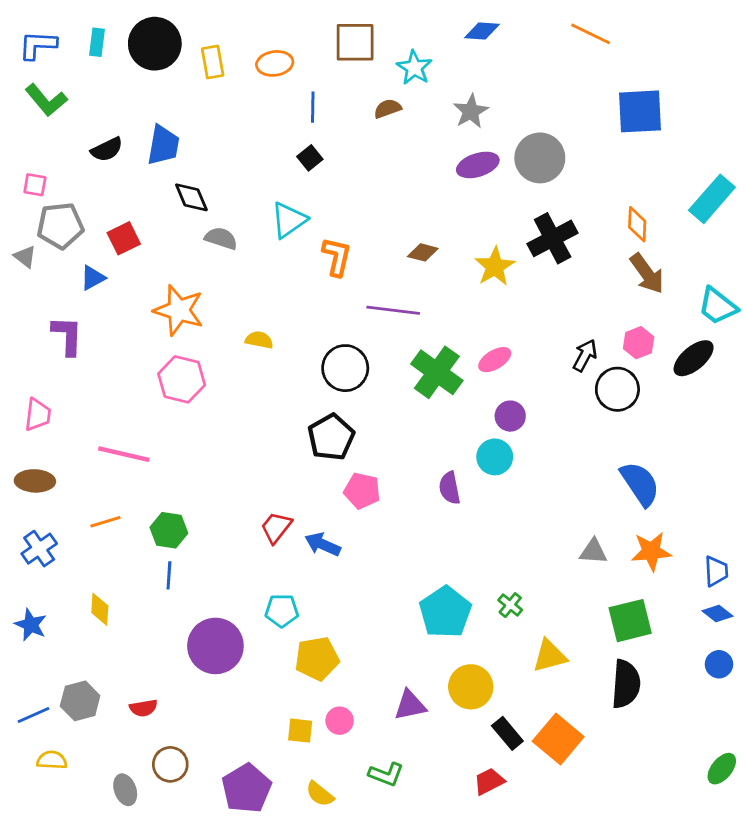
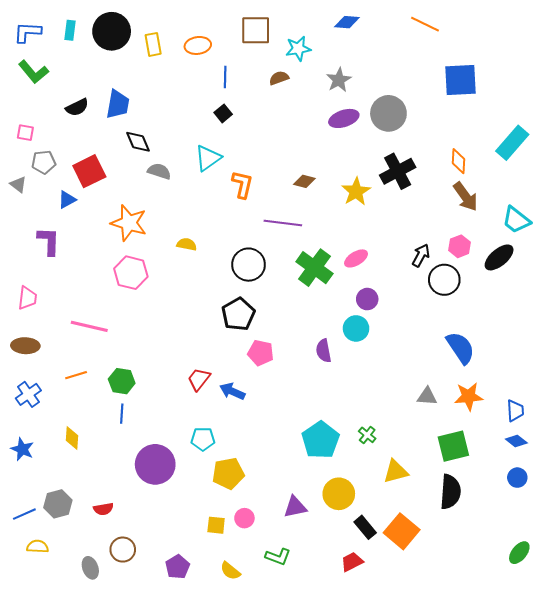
cyan star: (414, 68) -> (298, 49), turned 30
gray pentagon: (60, 226) -> (44, 162), size x0.7
red square: (124, 238) -> (89, 171), size x1.4
purple pentagon: (246, 788) -> (178, 567), size x0.7

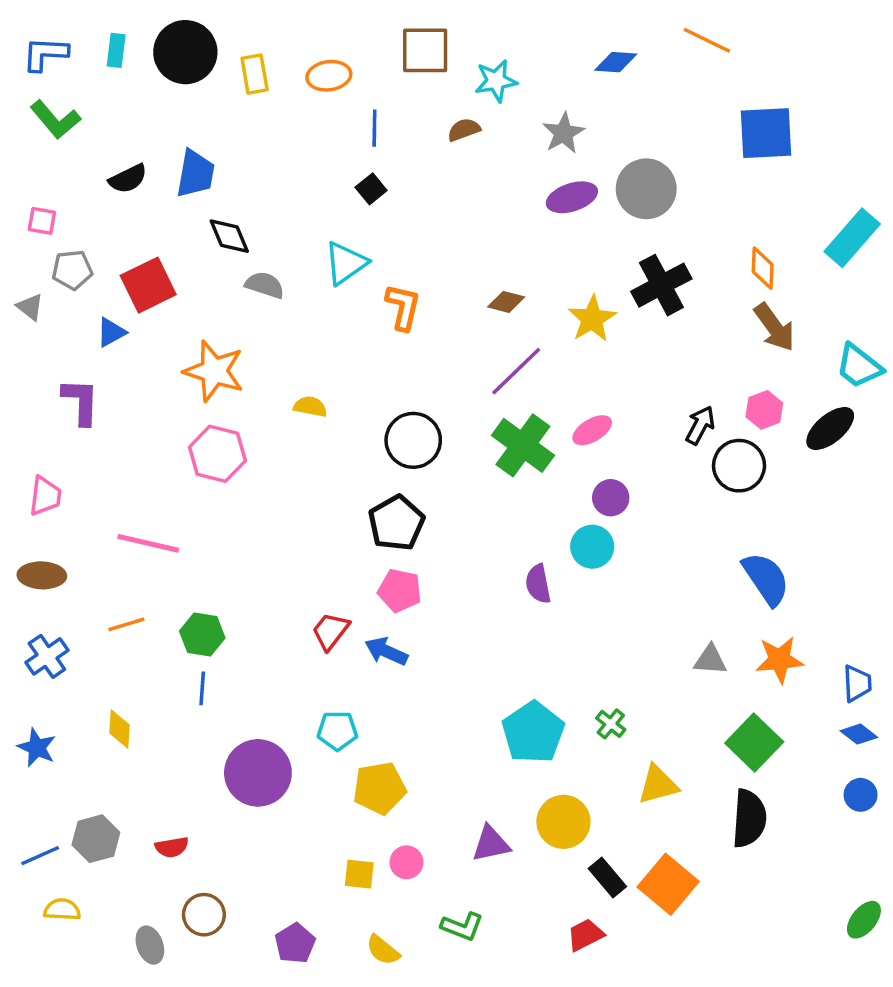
blue diamond: (347, 22) -> (616, 62), moved
purple line: (283, 223) -> (516, 371), moved, turned -51
pink pentagon: (261, 353) -> (400, 591), moved
green square: (453, 446) -> (754, 742), turned -32

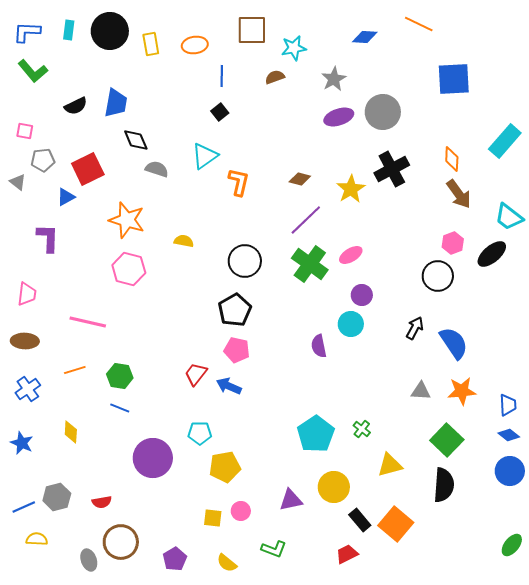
black arrow: (700, 425) -> (415, 328), moved
blue line: (202, 688) -> (120, 408), turned -72
blue circle: (861, 795) -> (510, 471), size x1.5
brown circle: (204, 915) -> (121, 542), size x1.4

